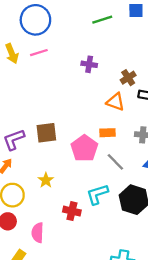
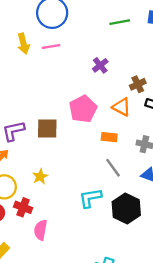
purple cross: (89, 64) -> (100, 65), turned 35
pink pentagon: (84, 148) -> (83, 109), moved
red cross: (72, 211) -> (23, 207), moved
pink semicircle: (38, 233) -> (41, 230), moved

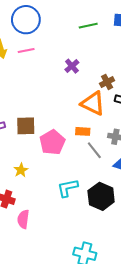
orange triangle: (122, 107) -> (93, 103), size x1.4
pink pentagon: (83, 109) -> (52, 142), moved
gray line: (113, 168) -> (94, 150), moved

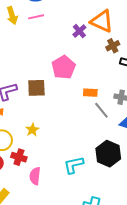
orange triangle: (93, 103) -> (102, 21), moved
pink pentagon: (52, 142) -> (64, 67), moved
cyan L-shape: (68, 188) -> (74, 165), moved

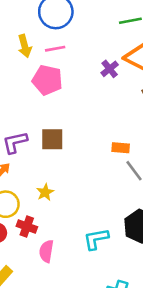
pink pentagon: (64, 67) -> (47, 80), moved, turned -30

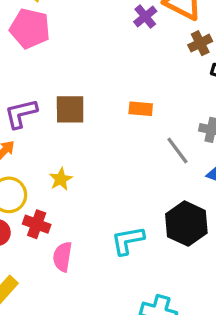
pink pentagon: (47, 80) -> (30, 29), moved
orange rectangle: (121, 148) -> (141, 109), moved

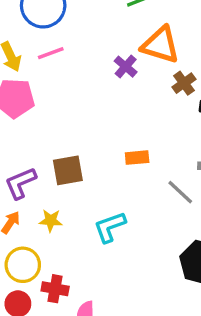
yellow star: (61, 179) -> (51, 220), moved, turned -30
cyan L-shape: (128, 240) -> (110, 227), moved

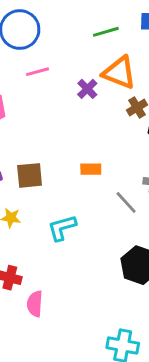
pink line: (51, 53) -> (38, 72), moved

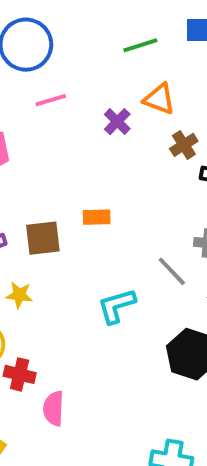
orange triangle: (119, 73) -> (159, 99), size x0.7
orange rectangle: (91, 169) -> (97, 217), moved
cyan L-shape: (62, 228) -> (117, 306), moved

